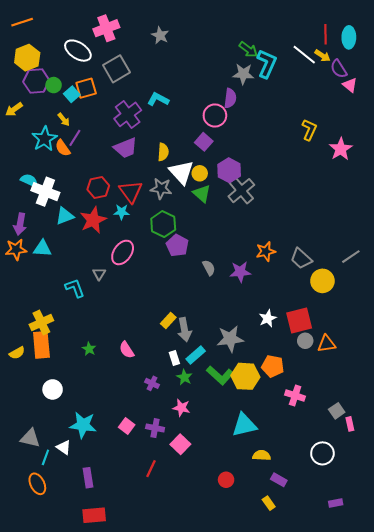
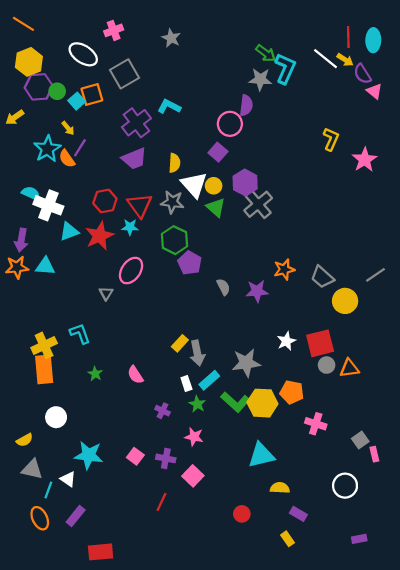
orange line: (22, 22) -> (23, 24), turned 50
pink cross: (106, 28) -> (114, 30), size x0.7
cyan L-shape: (75, 288) -> (80, 334), moved
yellow semicircle: (17, 353) -> (25, 440), moved
purple rectangle: (88, 478) -> (76, 516), moved, turned 48

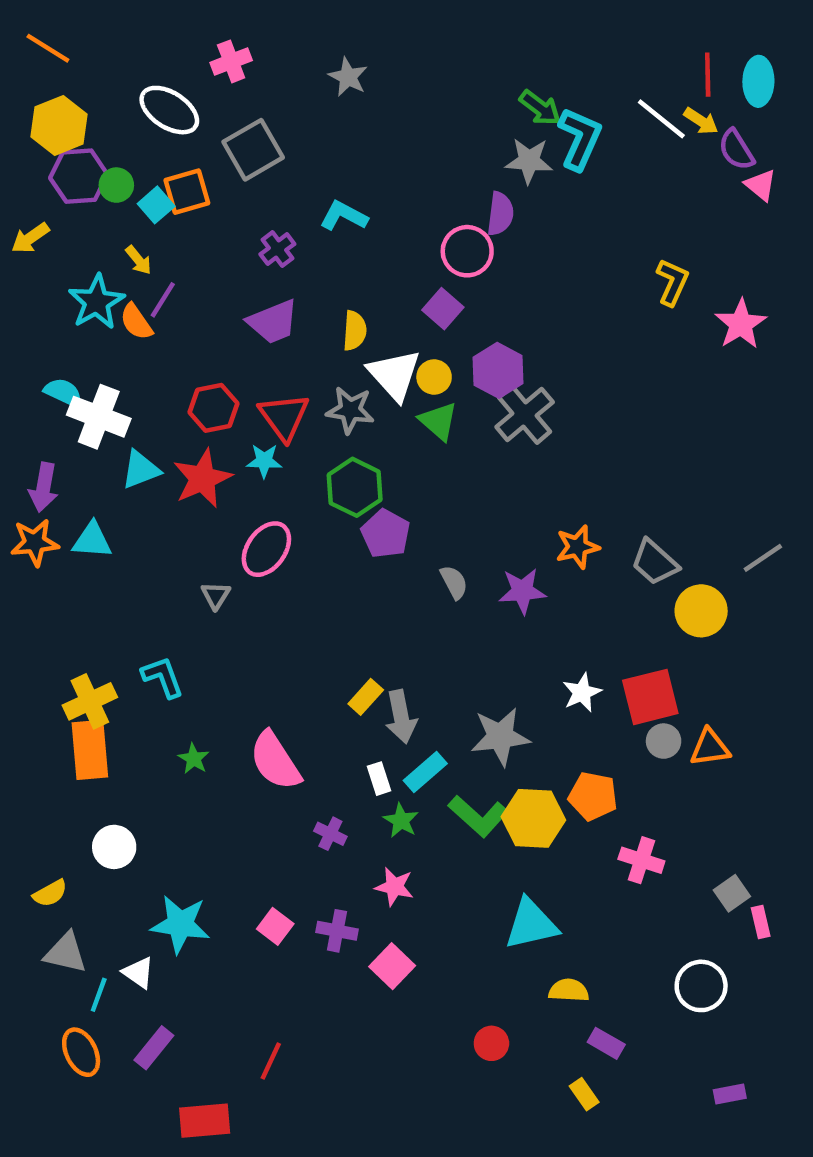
purple cross: (136, 123) -> (277, 249), size x0.6
pink semicircle: (135, 375) -> (275, 761), size x1.6
red line: (161, 502) -> (271, 1061), moved

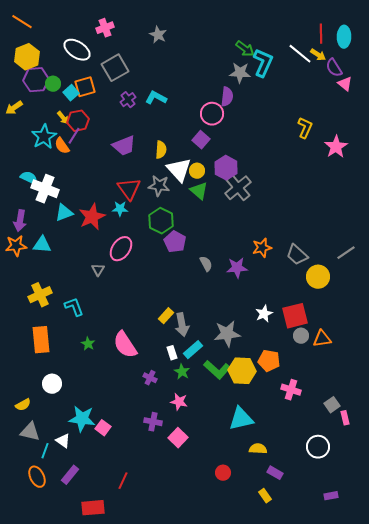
purple cross: (277, 249) -> (128, 100), moved
red hexagon: (213, 408) -> (78, 121), moved
yellow cross: (90, 701) -> (40, 295), moved
pink square: (275, 926) -> (103, 428), moved

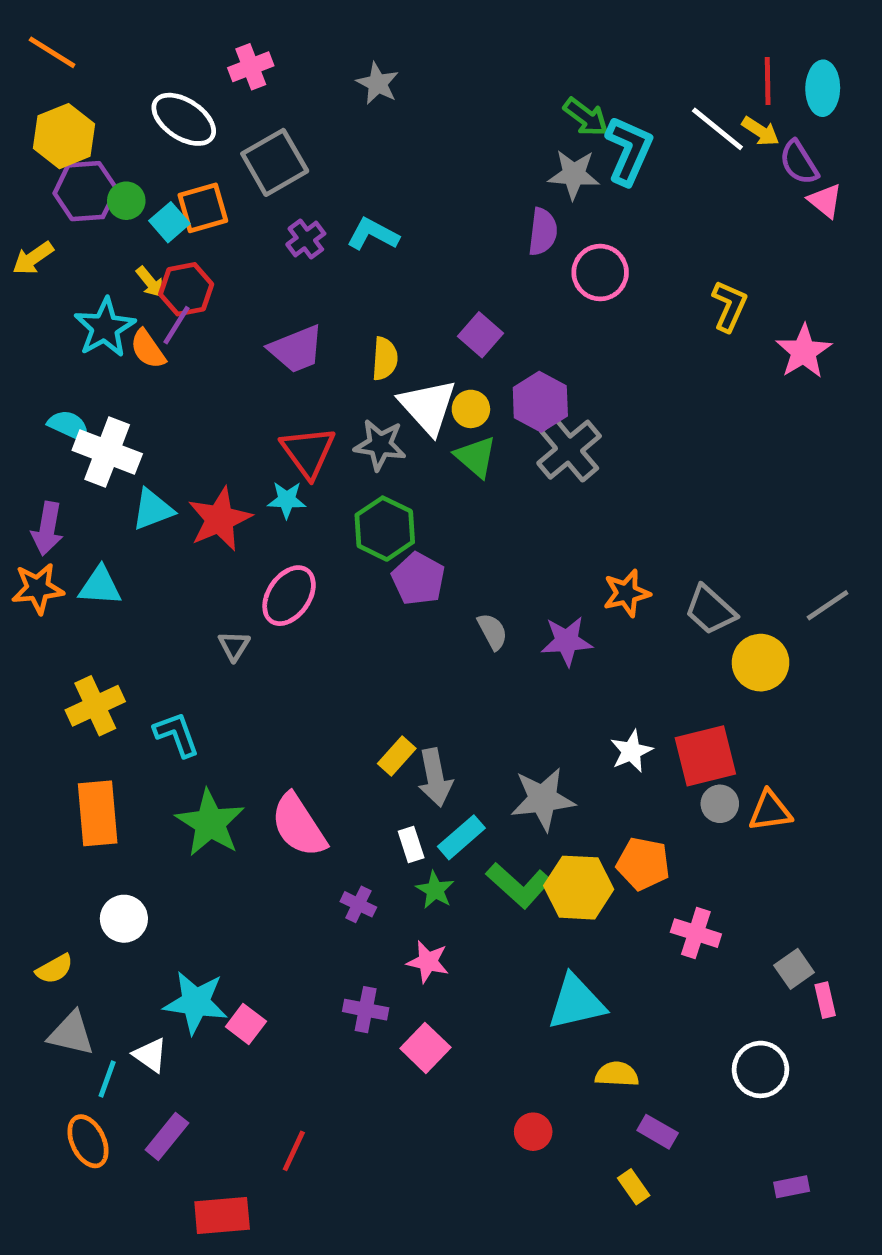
pink circle: (212, 114) -> (600, 273), moved
green star: (88, 344) -> (210, 823), size x2.0

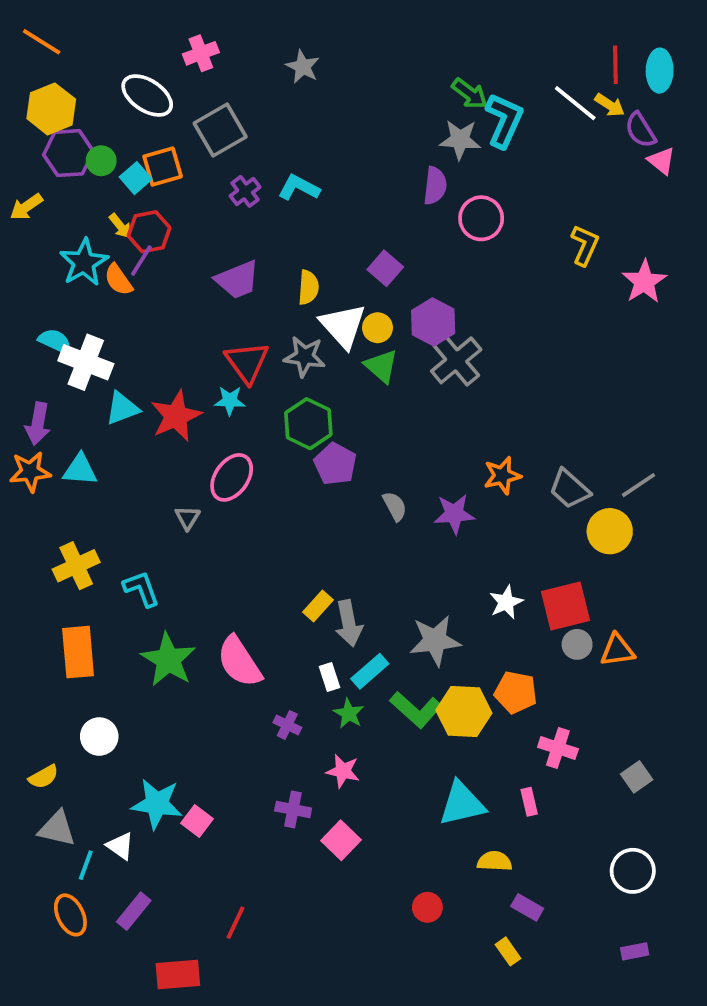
gray line: (828, 605) -> (639, 485), moved
pink rectangle: (825, 1000) -> (529, 802), moved
white circle: (761, 1069) -> (633, 871), moved

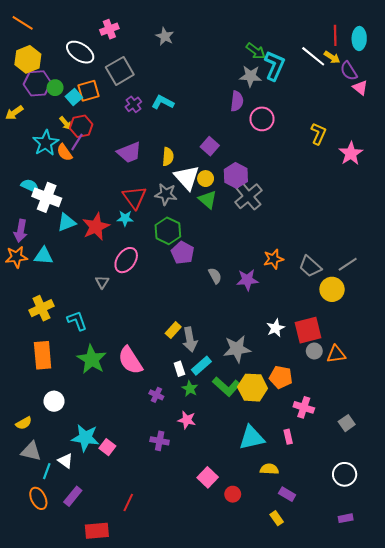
pink square: (341, 840) -> (208, 477), moved

